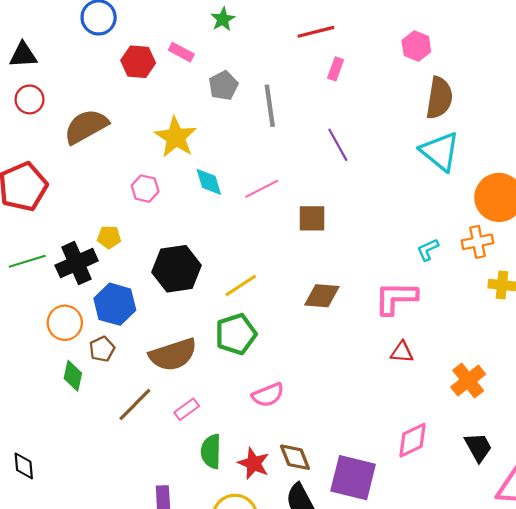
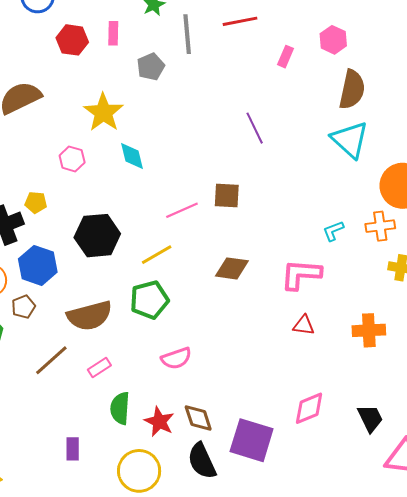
pink rectangle: (181, 52) -> (113, 33), turned 60
pink rectangle: (336, 69) -> (286, 57), moved
gray line: (270, 106) -> (187, 34), moved
pink line: (262, 189) -> (182, 210), moved
orange cross: (468, 381) -> (369, 330), moved, turned 32

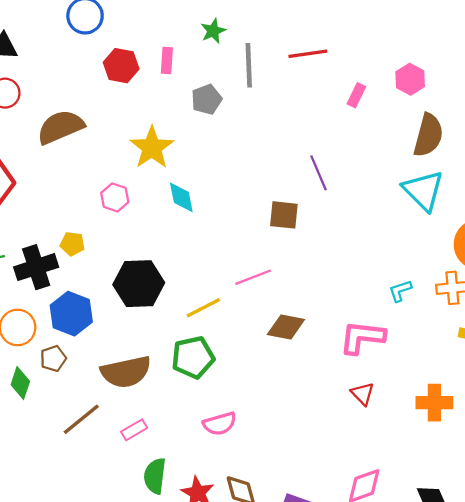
brown square: (227, 196) -> (284, 215), moved
pink line: (182, 210) -> (253, 277), moved
red triangle: (304, 325) -> (363, 394), turned 35

